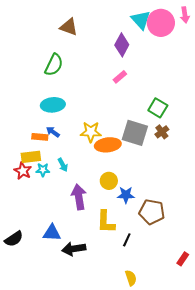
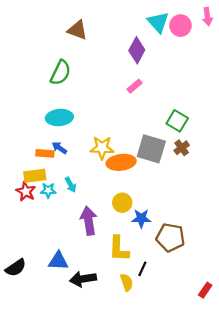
pink circle: (161, 23) -> (180, 26), size x0.7
yellow semicircle: (131, 278) -> (127, 282), moved

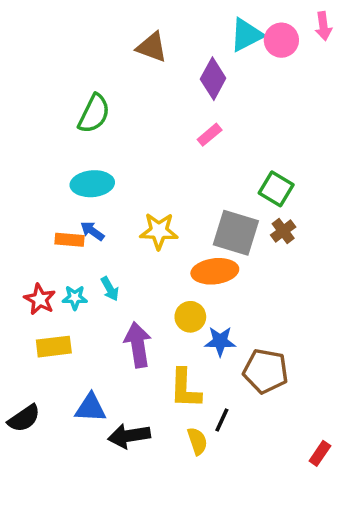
cyan triangle: (158, 22) -> (246, 35), turned 45
brown triangle: (77, 30) -> (152, 47), moved
orange ellipse: (121, 162) -> (215, 271), moved
yellow rectangle: (35, 176) -> (54, 347), moved

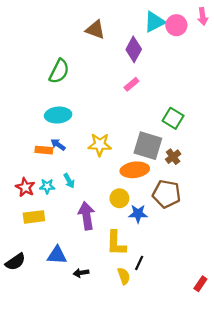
brown cross: (283, 231) -> (173, 157), moved
brown pentagon: (266, 371) -> (167, 194), moved
black arrow: (129, 436) -> (81, 273), size x0.6

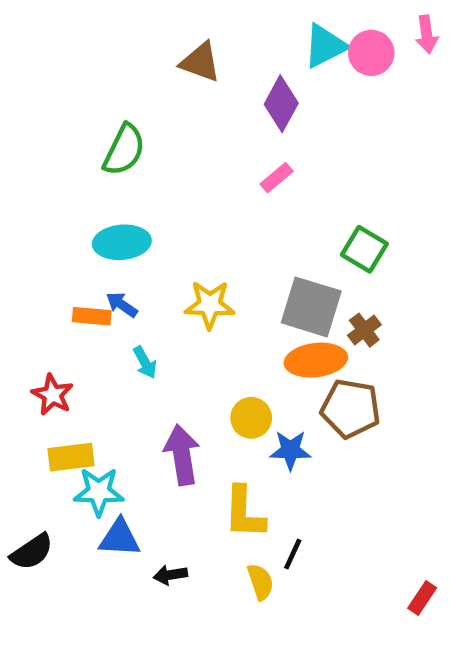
orange ellipse: (135, 170) -> (316, 360), moved
cyan arrow: (69, 181) -> (145, 362), moved
cyan star: (47, 186) -> (99, 492), moved, size x1.5

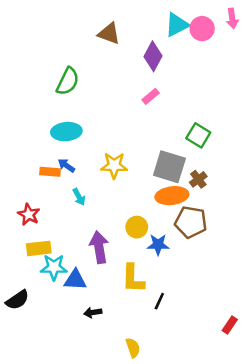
blue triangle: (120, 538) -> (75, 280), moved
yellow semicircle: (260, 582) -> (133, 348), moved

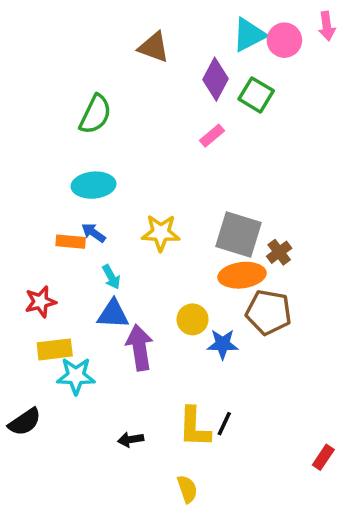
green square: (198, 135) -> (256, 95), moved
red star: (29, 214) -> (41, 302), turned 30
yellow L-shape: (133, 279) -> (194, 427), moved
blue triangle: (75, 280) -> (113, 314), moved

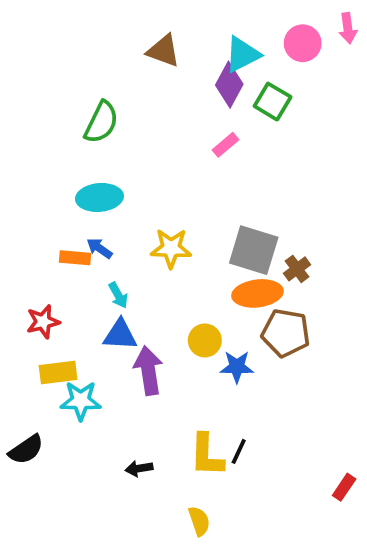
cyan triangle: (249, 35) -> (242, 55), moved

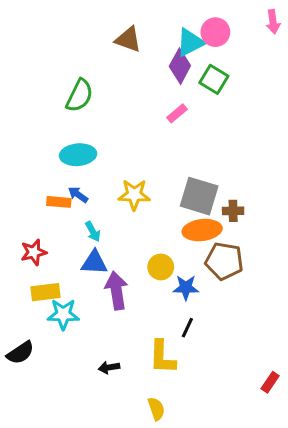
pink circle: (303, 43) -> (215, 32), moved
brown cross: (297, 269) -> (233, 211), turned 36
black line: (239, 451) -> (187, 328), moved

